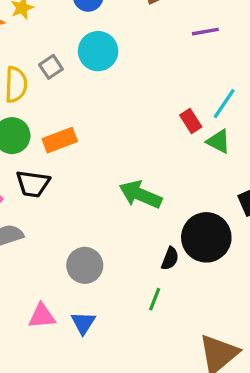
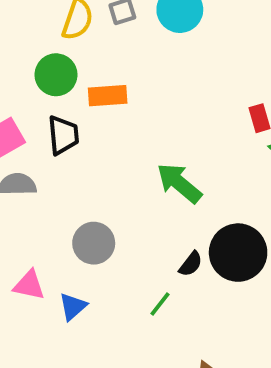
black trapezoid: (33, 184) -> (63, 135), turned -120

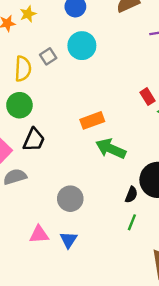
orange rectangle: (108, 96) -> (92, 120), moved
black trapezoid: (63, 135) -> (34, 140), turned 45
green line: (160, 304) -> (132, 222), moved

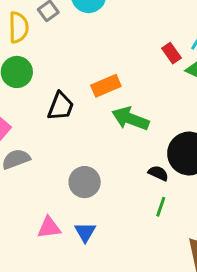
black trapezoid: (34, 140) -> (61, 106), moved
black semicircle: (131, 195) -> (158, 173), turned -84

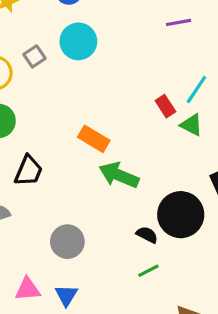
orange rectangle: (106, 86) -> (94, 139), turned 52
black trapezoid: (61, 106) -> (28, 171), moved
green line: (161, 207) -> (148, 271), turned 42

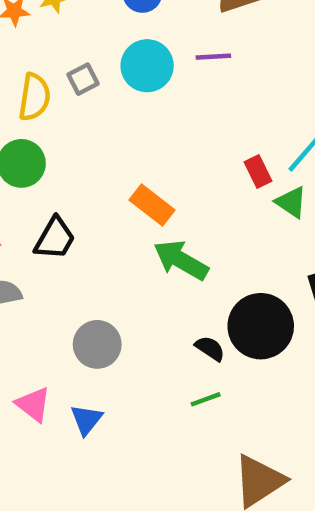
purple line: (179, 22) -> (213, 57), moved
pink triangle: (28, 289) -> (33, 404), turned 36

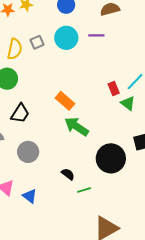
gray circle: (97, 344) -> (28, 152), moved
black semicircle: (210, 348) -> (68, 174), moved
blue triangle: (86, 420) -> (30, 196), turned -35

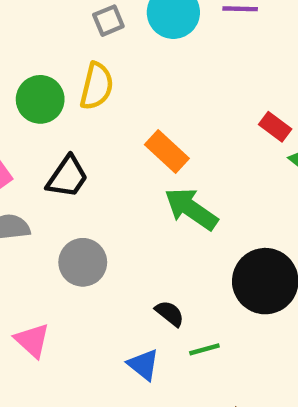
yellow semicircle: (15, 49) -> (97, 86), moved
red rectangle: (114, 88) -> (275, 127), turned -32
blue triangle: (30, 196) -> (143, 365), moved

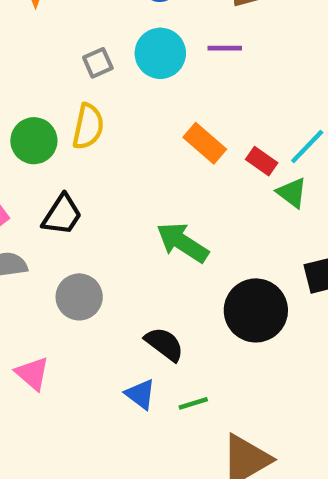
orange rectangle: (167, 151) -> (205, 143), moved
black semicircle: (170, 313) -> (164, 344), size x1.4
green line: (204, 349) -> (193, 403), moved

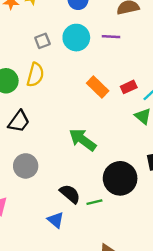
red rectangle: (262, 161) -> (129, 87), moved, turned -63
green line: (193, 403) -> (94, 202), moved

